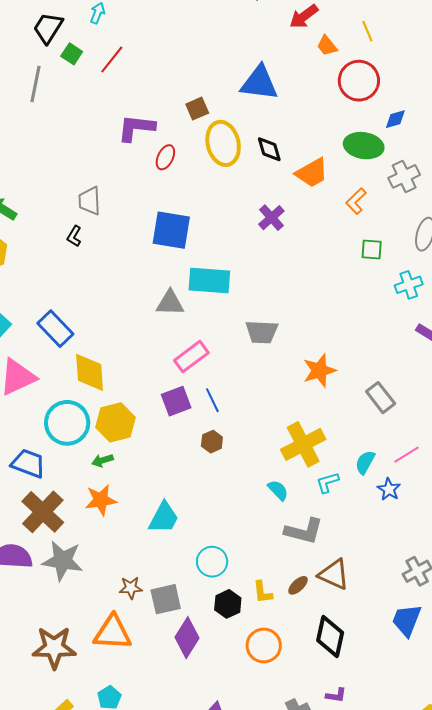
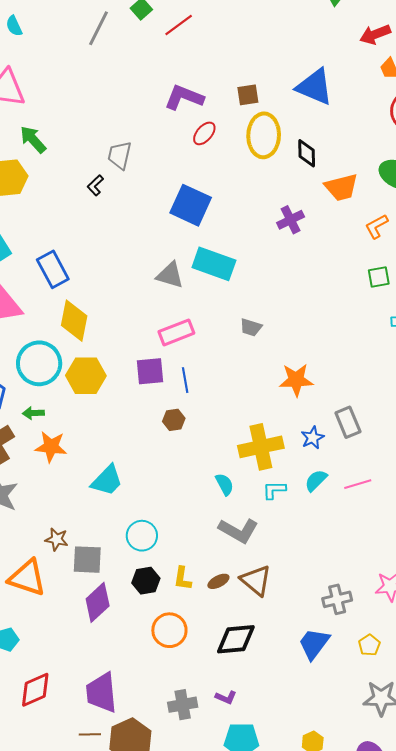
green square: (372, 249) -> (379, 277), turned -30
gray trapezoid: (262, 332) -> (251, 327), size x0.7
green arrow: (102, 460) -> (33, 413), moved
blue star: (389, 489) -> (313, 438), moved
black diamond: (330, 637) -> (236, 639), turned 57

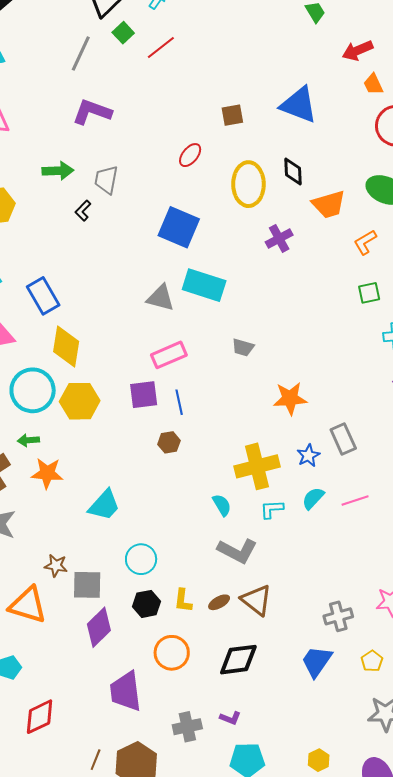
purple L-shape: (184, 97) -> (92, 112), moved
yellow ellipse: (264, 135) -> (248, 184), moved
green arrow: (33, 140) -> (58, 171), moved, turned 132
purple trapezoid: (101, 693) -> (126, 691), moved
brown line: (90, 734) -> (96, 760), turned -65

